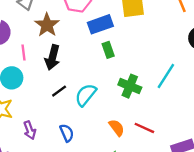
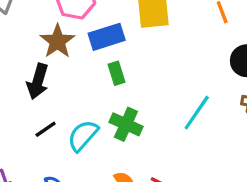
brown star: (47, 25) -> (57, 41), moved
green cross: (130, 86) -> (126, 124), moved

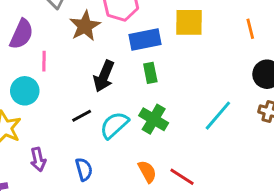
brown star: (57, 41) -> (85, 26), moved
black arrow: (38, 81) -> (104, 76), moved

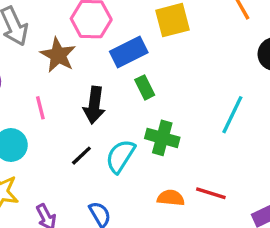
pink line: (44, 61) -> (40, 108), moved
orange semicircle: (147, 172) -> (171, 198), turned -40

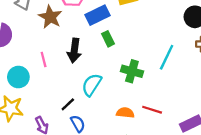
pink line: (40, 108) -> (44, 60), moved
green cross: (162, 138) -> (132, 71), moved
black line: (81, 156) -> (68, 104), moved

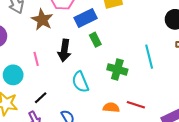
cyan line: (167, 57) -> (149, 57), turned -40
cyan semicircle: (92, 85) -> (80, 82), turned -55
black line: (68, 104) -> (41, 98), moved

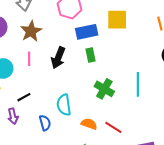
brown star: (42, 20) -> (31, 31), moved
cyan semicircle: (80, 82) -> (64, 105), moved

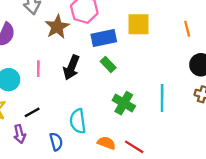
brown star: (31, 31) -> (57, 27), moved
green rectangle: (91, 55) -> (108, 64), turned -32

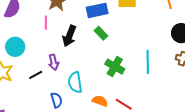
pink line: (38, 69) -> (46, 23), moved
purple arrow: (20, 134) -> (54, 62), moved

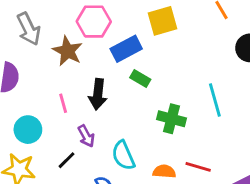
pink line: (46, 23) -> (63, 103), moved

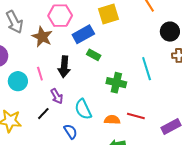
cyan circle: (28, 130) -> (18, 81), moved

